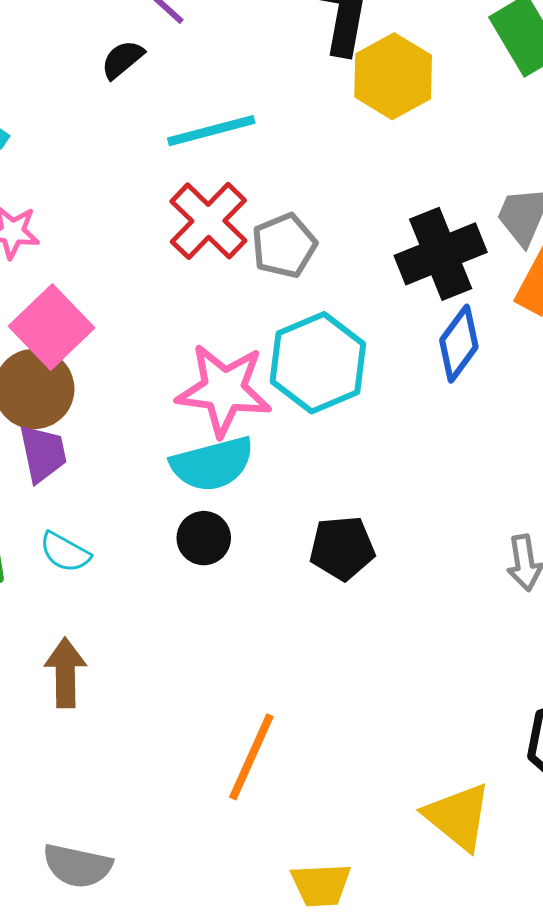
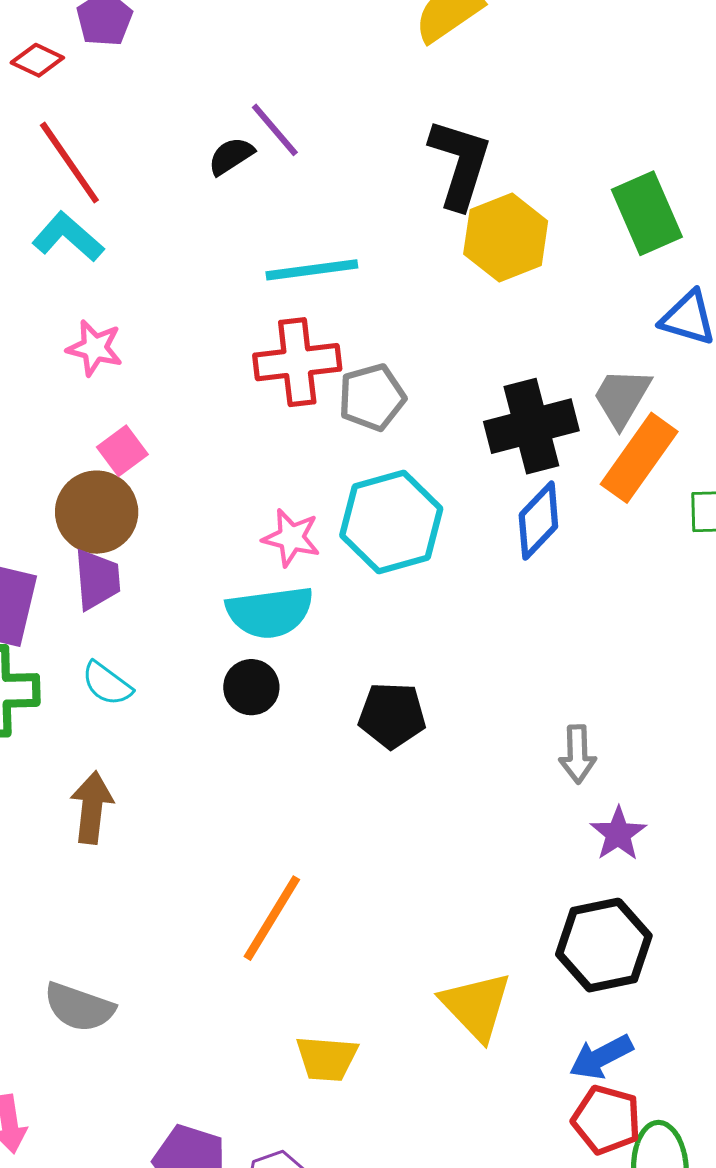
black semicircle: (122, 59) -> (231, 156), moved
red cross: (208, 221) -> (297, 362), turned 32
pink square: (52, 327) -> (122, 451), size x0.6
pink star: (224, 390) -> (291, 538), size x0.6

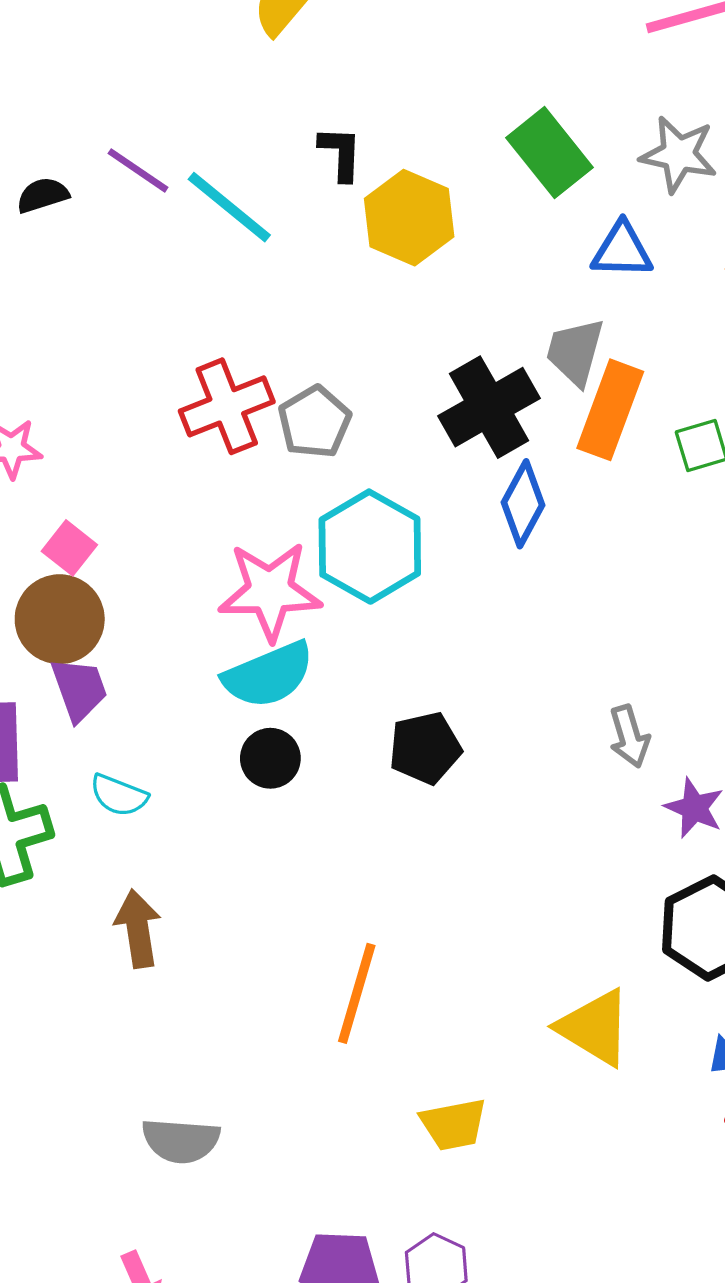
black semicircle: (231, 156) -> (43, 195), moved, turned 30
black L-shape: (460, 164) -> (341, 153), size x0.6
cyan line: (312, 270) -> (229, 207), moved, turned 62
pink star: (291, 538) -> (270, 591), size x1.6

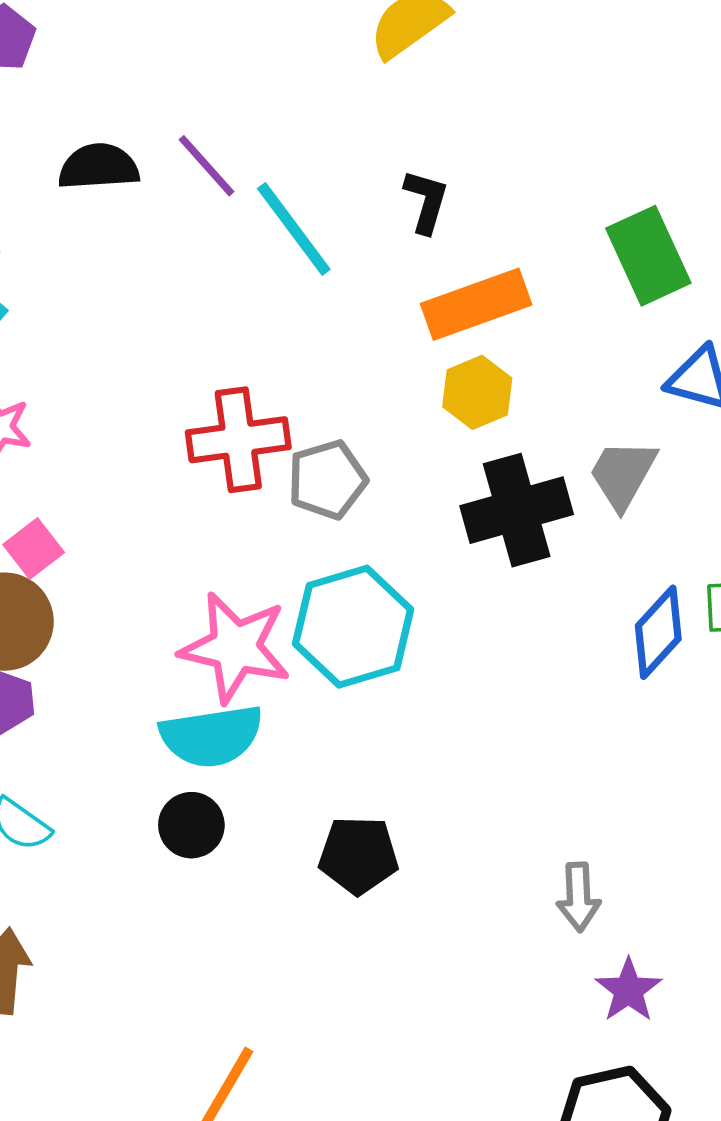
black semicircle: (43, 195) -> (99, 167), size x1.4
yellow hexagon: (409, 218) -> (477, 392), moved, size x0.7
orange rectangle: (610, 410) -> (476, 304), moved, turned 36
blue diamond: (523, 504) -> (658, 632), moved

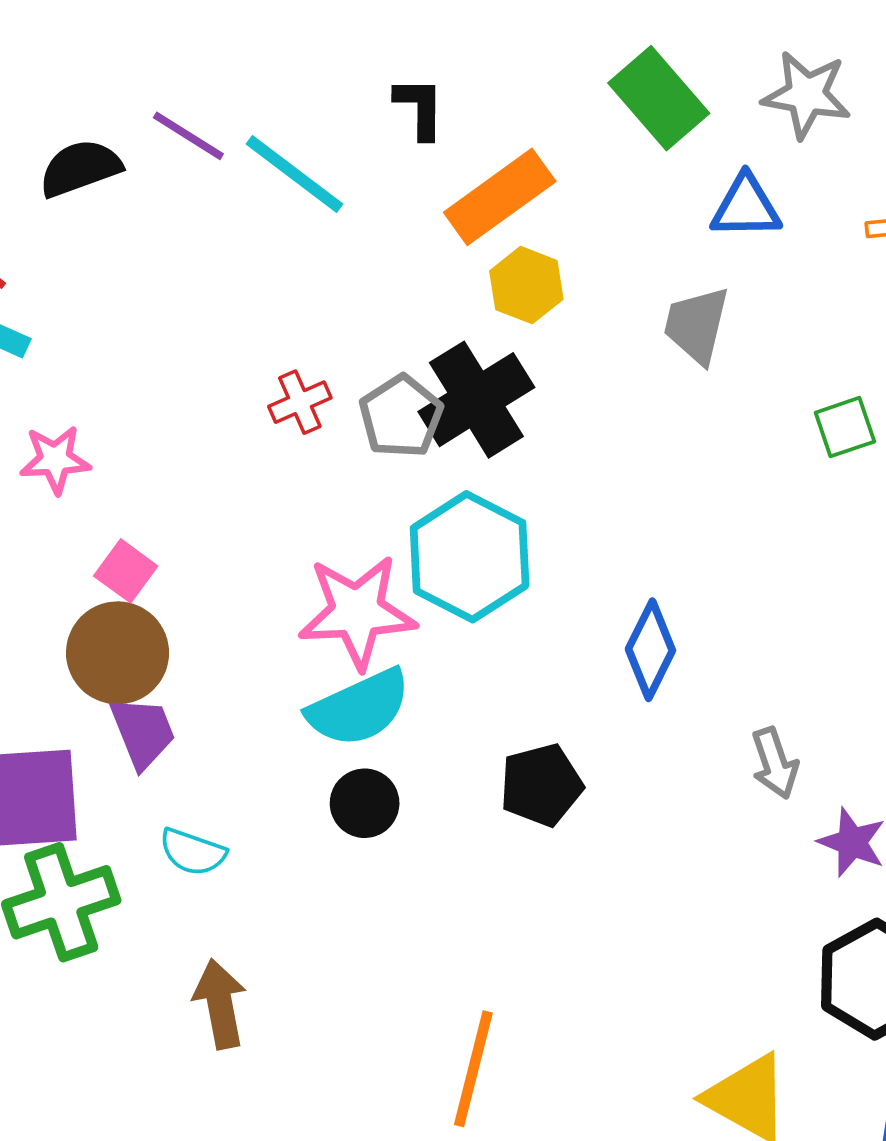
red cross: (238, 440) -> (300, 402), size x0.6
black cross: (517, 510) -> (476, 400), moved
blue diamond: (658, 632) -> (650, 650), moved

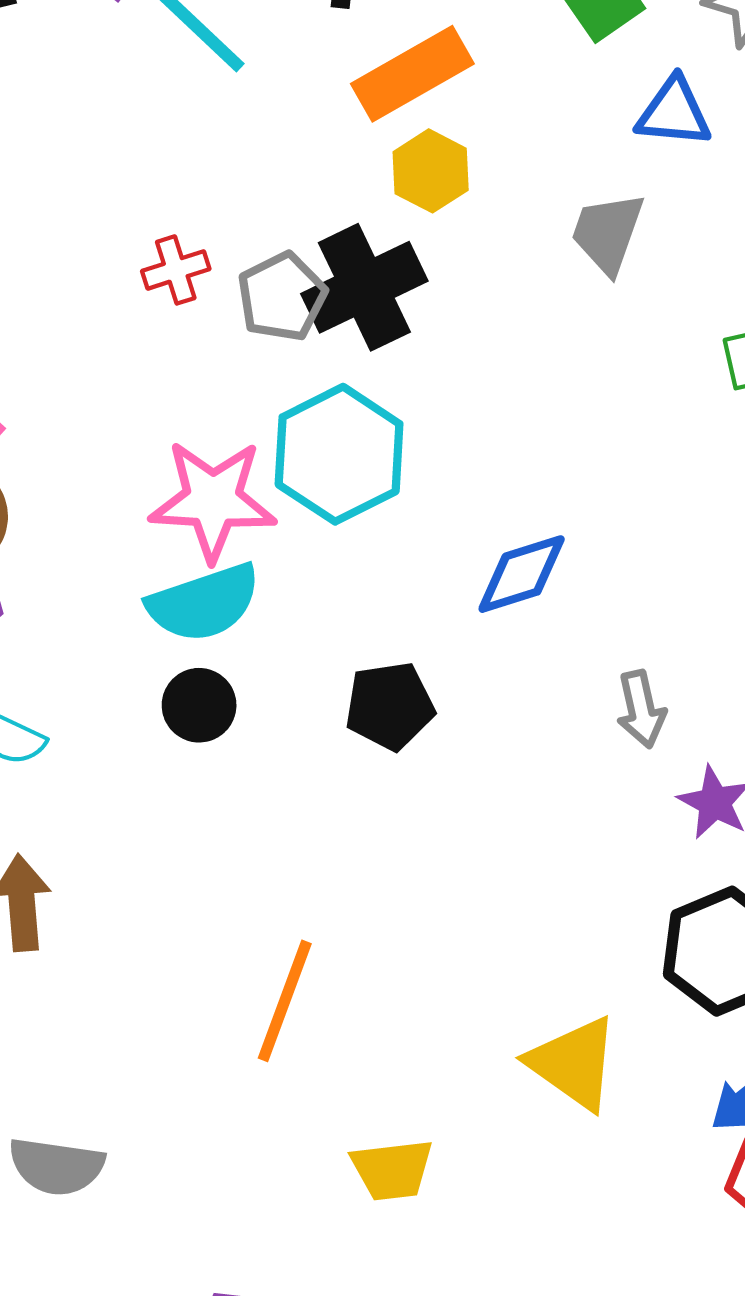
blue diamond: (650, 650) -> (522, 574), turned 40

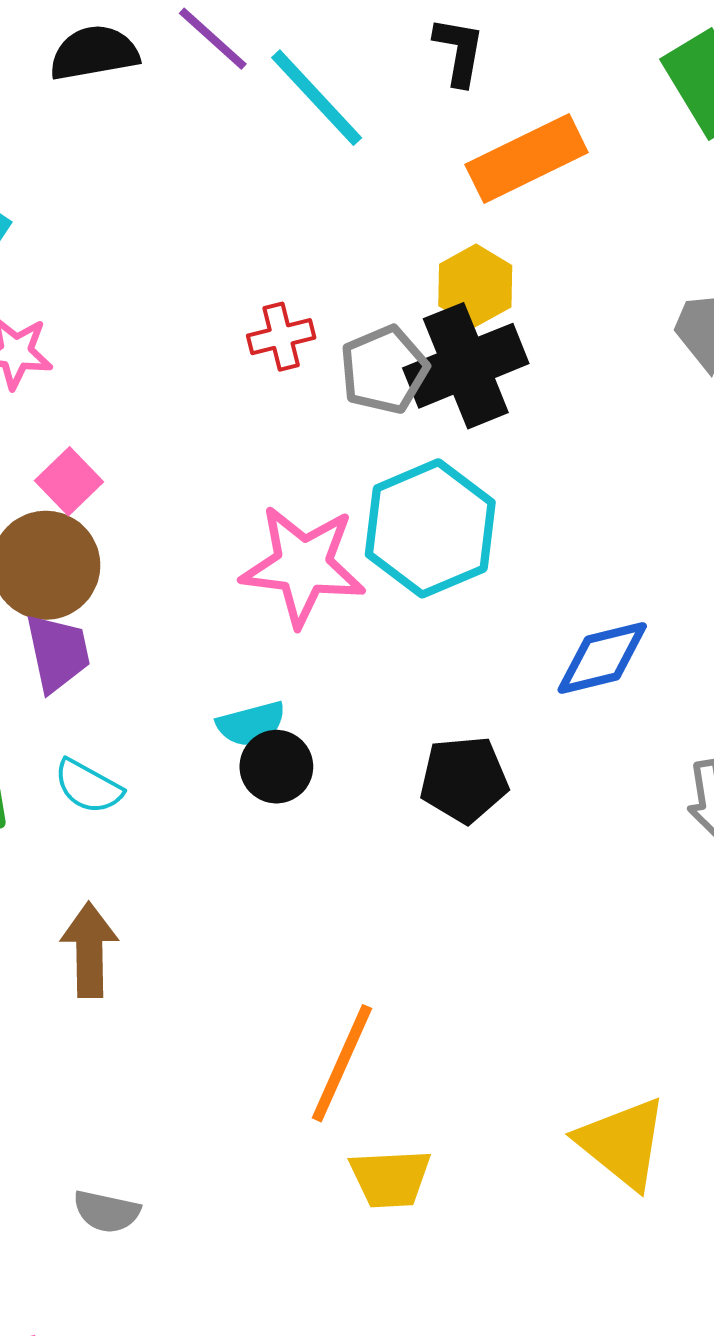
yellow hexagon: (431, 171) -> (475, 286), moved
cyan semicircle: (204, 603) -> (251, 724), moved, size x0.6
gray semicircle: (56, 1166) -> (107, 1212), size x0.7
yellow trapezoid: (392, 1170) -> (390, 1178), moved

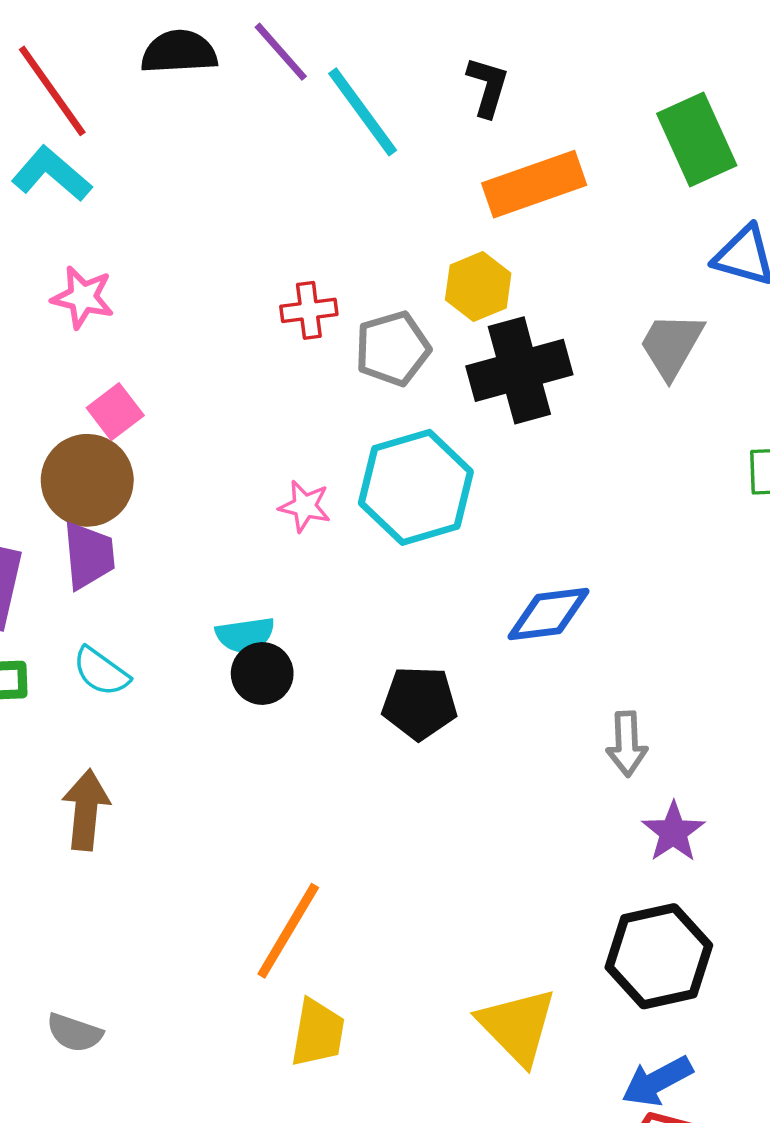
black cross: (466, 366) -> (519, 370), moved
pink star: (303, 566) -> (305, 506), size x0.5
yellow trapezoid: (390, 1178) -> (318, 1033), turned -84

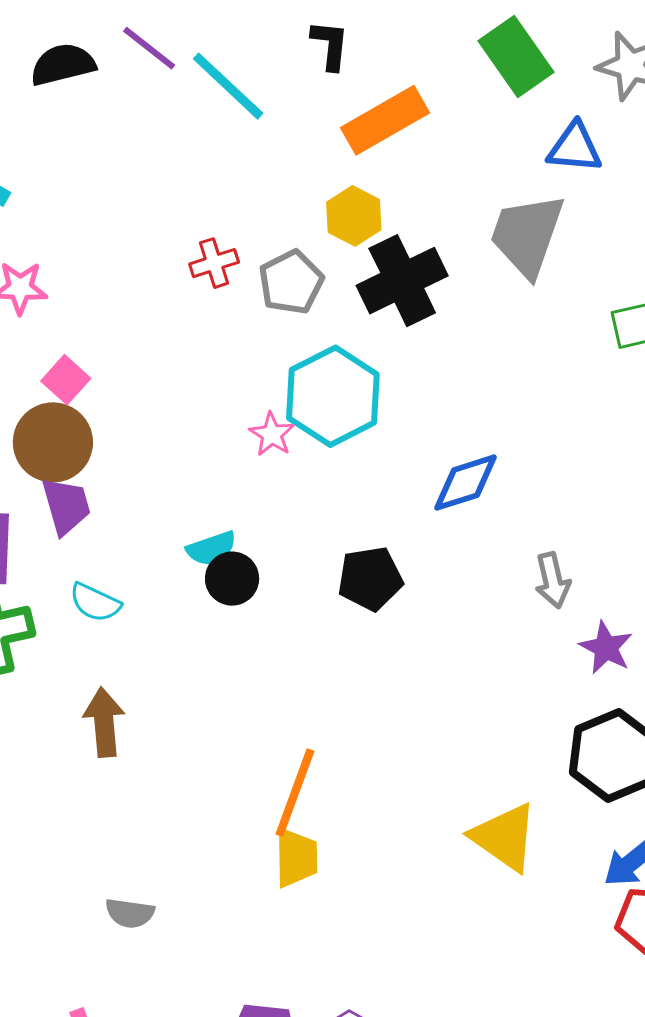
gray trapezoid: (671, 345) -> (527, 235), size x1.4
pink star: (305, 506) -> (272, 434), moved, turned 30
yellow trapezoid: (318, 1033) -> (296, 858), moved

